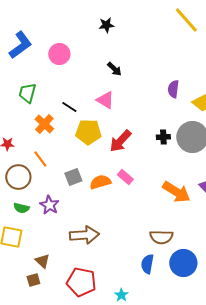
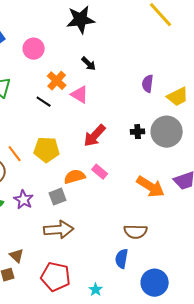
black star: (106, 25) -> (81, 20), size x1.8
orange cross: (44, 124) -> (57, 81), moved
yellow pentagon: (88, 132) -> (47, 150), moved
gray square: (73, 177) -> (58, 197), moved
blue circle: (183, 263) -> (155, 283), moved

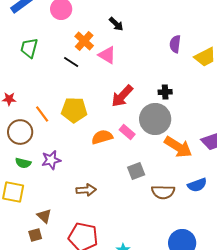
gray circle: (167, 132) -> (155, 119), moved
gray square: (58, 197) -> (136, 171), moved
purple star: (24, 200) -> (51, 160), turned 30
brown arrow: (59, 230) -> (86, 190), size x0.7
blue semicircle: (122, 259) -> (197, 185), moved, turned -120

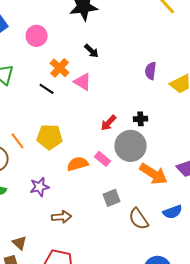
red arrow: (122, 96) -> (109, 123), moved, size x0.7
purple star: (51, 160) -> (40, 187), moved
brown semicircle: (163, 192) -> (139, 219), turned 55

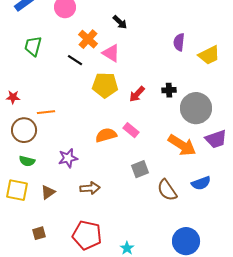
yellow pentagon: (50, 137) -> (105, 85), moved
orange line: (18, 141) -> (46, 112), turned -60
gray circle: (131, 146) -> (196, 108), moved
brown triangle: (20, 243) -> (48, 192), moved, turned 42

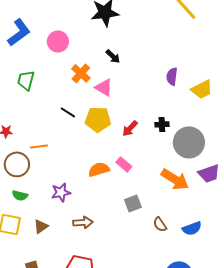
black line: (75, 60) -> (68, 112), moved
blue semicircle: (201, 183) -> (192, 228), moved
brown semicircle: (167, 190) -> (160, 224), size x0.7

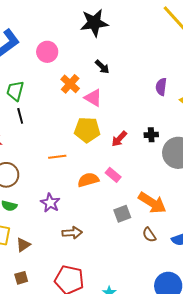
black line: (68, 112) -> (20, 116), moved, turned 42
orange line: (39, 146) -> (57, 157), moved
orange arrow: (175, 179) -> (152, 203), moved
purple star: (61, 192) -> (50, 203), turned -30
brown triangle: (41, 226) -> (23, 245), moved

